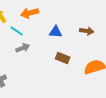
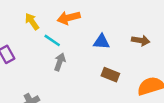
gray arrow: (23, 48) -> (60, 62), turned -48

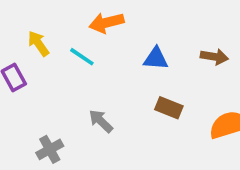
yellow arrow: (32, 21) -> (38, 43), moved
gray arrow: (60, 62) -> (101, 121), moved, turned -66

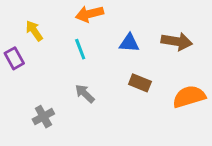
cyan line: (82, 57) -> (80, 49), moved, turned 35
brown arrow: (214, 57) -> (177, 41), size x1.4

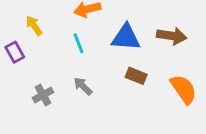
blue triangle: (129, 43) -> (126, 37), size x1.5
orange semicircle: (189, 97) -> (184, 89), turned 72
gray cross: (43, 117) -> (43, 95), moved

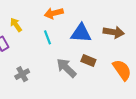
gray arrow: (83, 86) -> (66, 68), moved, size x1.5

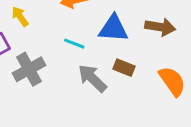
cyan line: (47, 37) -> (74, 44), moved, turned -48
gray cross: (22, 74) -> (29, 69), moved, size x1.5

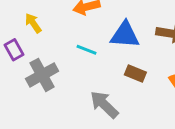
gray arrow: (92, 78) -> (104, 105), moved

